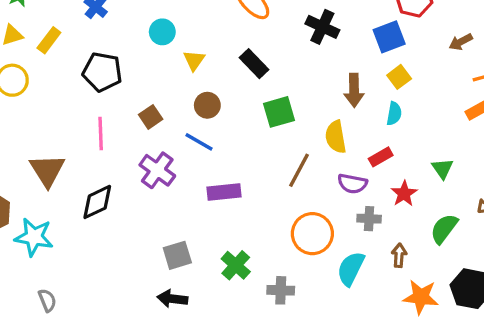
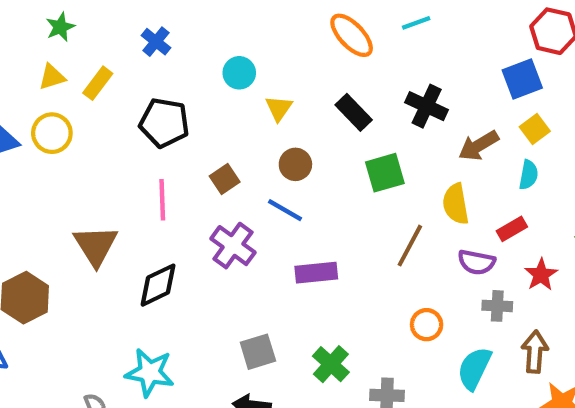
black cross: (322, 27) -> (427, 106), moved
brown arrow: (354, 90) -> (479, 146), turned 60
orange circle: (312, 234) -> (427, 325), size x0.6
cyan star: (34, 237) -> (150, 372), moved
brown arrow: (399, 255) -> (535, 352), size x1.4

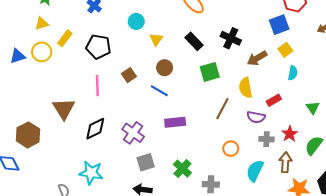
yellow rectangle: (98, 83) -> (65, 38), moved
cyan semicircle: (529, 175) -> (293, 73), moved
purple cross: (233, 246) -> (133, 133), moved
red star: (541, 275) -> (290, 134), moved

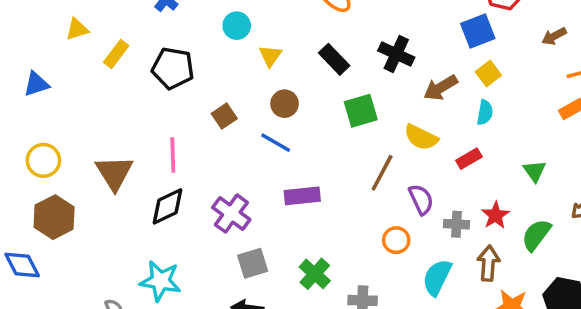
yellow circle: (42, 52) -> (43, 160), moved
cyan semicircle: (293, 73) -> (485, 112), moved
pink line: (97, 86) -> (173, 155), moved
yellow semicircle: (245, 88) -> (421, 137), turned -54
purple semicircle: (256, 117) -> (421, 199), moved, turned -126

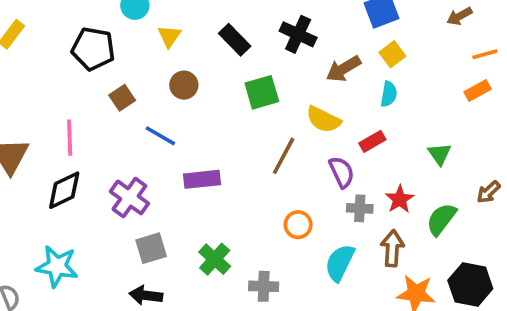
black pentagon: (173, 68) -> (93, 49), moved
blue line: (276, 143) -> (160, 136), moved
purple semicircle: (421, 199) -> (342, 172), moved

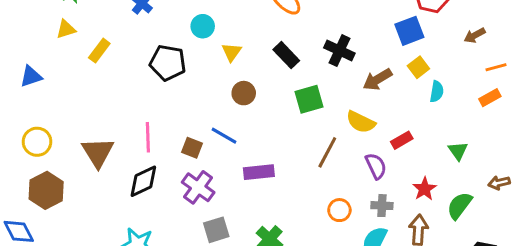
cyan semicircle: (389, 94) -> (437, 92), moved
brown square: (122, 98) -> (192, 148), moved, turned -35
brown arrow: (488, 192) -> (499, 183), turned 30
gray cross: (360, 208) -> (382, 206), moved

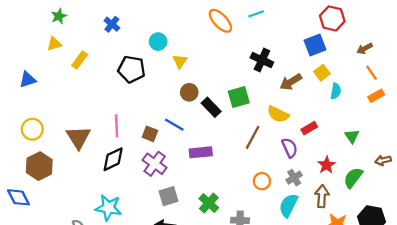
black rectangle: (286, 55) -> (211, 107), moved
orange line: (496, 67) -> (372, 73), moved, turned 70
gray cross: (382, 206) -> (294, 178), turned -35

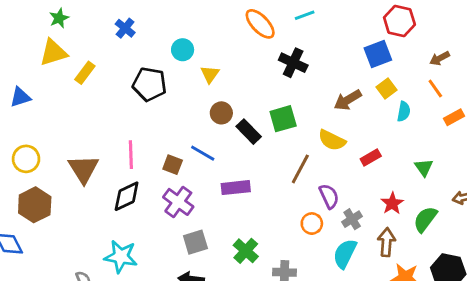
yellow triangle: (54, 44) -> (53, 53), size x1.5
black cross: (262, 60) -> (293, 63), moved
orange line: (372, 73) -> (435, 89), moved
purple semicircle: (290, 148) -> (329, 196), moved

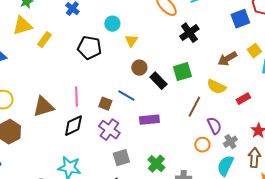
blue square: (378, 54) -> (240, 19), moved
black cross: (293, 63) -> (189, 33), turned 30
brown triangle: (83, 169) -> (43, 107), turned 45

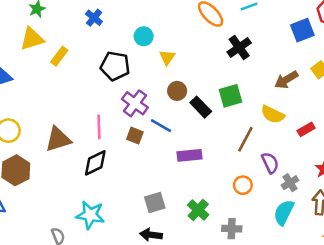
purple cross: (109, 130) -> (135, 103), moved
orange circle: (202, 145) -> (243, 185), moved

